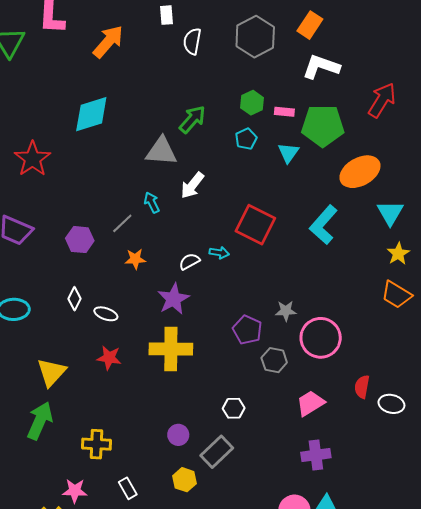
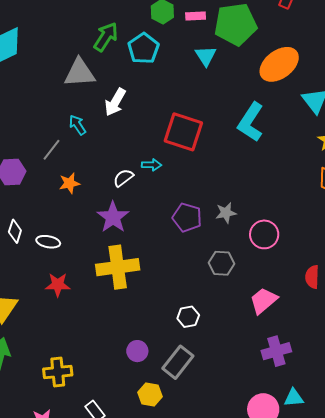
cyan pentagon: (246, 139) -> (143, 48), moved, size x1.4
purple pentagon: (247, 330) -> (187, 217), moved
pink circle: (321, 338) -> (264, 234), size x0.7

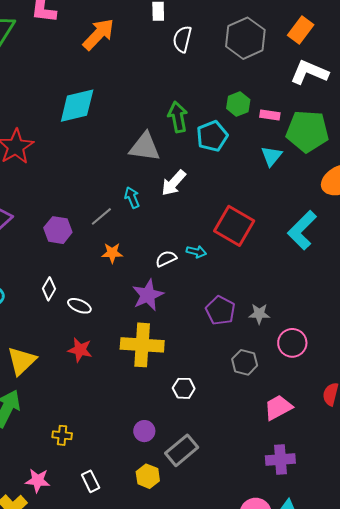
green arrow: (106, 37) -> (178, 117), turned -56
white hexagon: (188, 317) -> (184, 388), moved
yellow cross: (58, 372) -> (62, 435), size x0.7

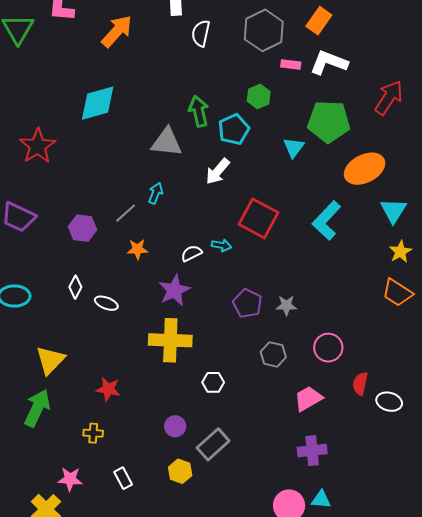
pink rectangle: (270, 115) -> (291, 64), moved
white arrow: (174, 183) -> (218, 171), moved
cyan arrow: (132, 197) -> (156, 193), turned 45
pink circle: (292, 343) -> (328, 348), moved
red star: (80, 350) -> (108, 389), moved

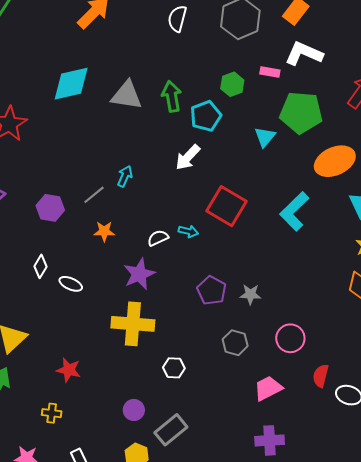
pink rectangle: (291, 64) -> (270, 72), moved
gray triangle: (167, 142) -> (127, 95), moved

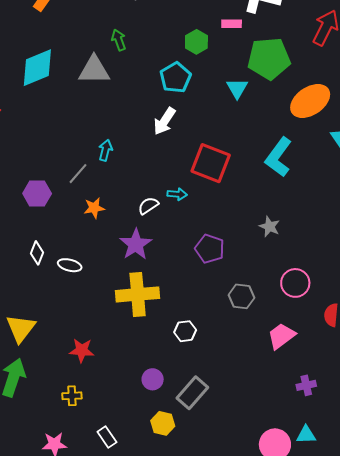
green arrow: (172, 96) -> (119, 40), moved, size x0.7
gray star: (250, 294) -> (270, 227), moved, turned 30
purple cross: (270, 440) -> (306, 385), moved, size x0.7

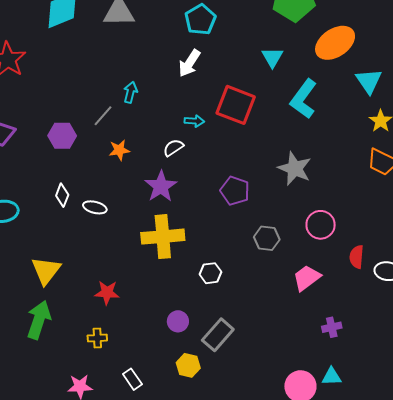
cyan triangle: (237, 88) -> (272, 57), moved
cyan arrow: (177, 194) -> (194, 121), moved
gray star: (270, 227) -> (295, 168), size x1.6

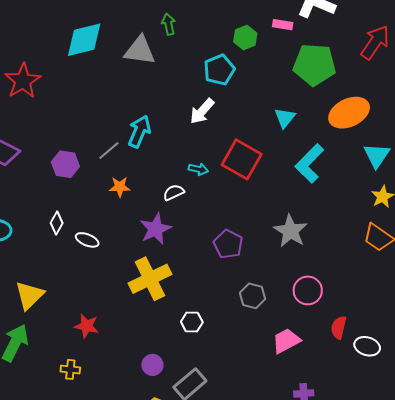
cyan arrow: (130, 92) -> (139, 131), size x1.5
yellow cross: (163, 237) -> (150, 279), turned -30

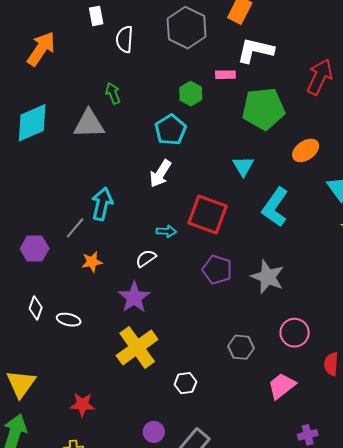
orange ellipse: (349, 113) -> (306, 150), size x0.7
purple pentagon: (228, 244) -> (217, 270), moved

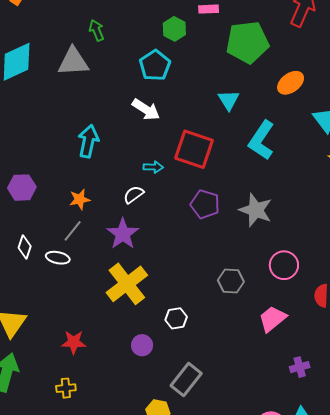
white arrow: (160, 174) -> (146, 109), turned -88
gray line: (75, 228) -> (73, 231), moved
purple circle: (154, 432) -> (142, 345), moved

